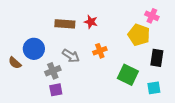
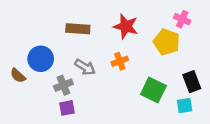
red star: (91, 22) -> (126, 26), moved, size x1.5
black rectangle: (157, 58) -> (192, 82), moved, turned -30

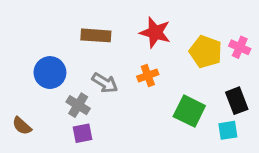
pink cross: (182, 19) -> (240, 47), moved
brown semicircle: (18, 76) -> (22, 126), moved
gray cross: (63, 85) -> (78, 105), turned -36

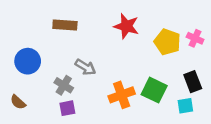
brown rectangle: (96, 35) -> (65, 25), moved
blue circle: (50, 73) -> (28, 61), moved
orange cross: (148, 75) -> (122, 95), moved, size x1.5

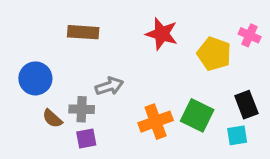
pink cross: (195, 38) -> (250, 35), moved
gray arrow: (85, 67) -> (109, 86), turned -50
gray cross: (64, 85) -> (82, 109), turned -30
brown semicircle: (18, 102) -> (52, 118), moved

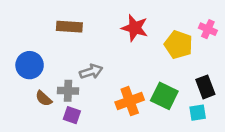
purple square: (86, 139) -> (72, 115), turned 30

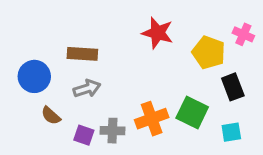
brown rectangle: (69, 27) -> (82, 54), moved
gray arrow: (91, 72) -> (87, 88), moved
black rectangle: (205, 87) -> (233, 87), moved
gray cross: (68, 91) -> (112, 131), moved

